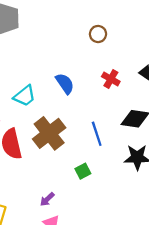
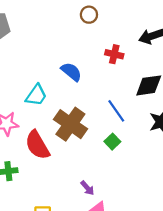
green square: (83, 171) -> (112, 142), moved
purple arrow: (47, 199) -> (87, 188), turned -70

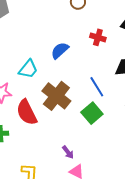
blue semicircle: (71, 72) -> (60, 51), turned -84
green square: (112, 142) -> (92, 113), size x1.5

